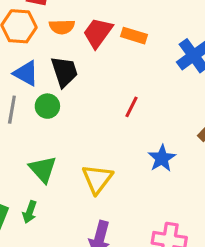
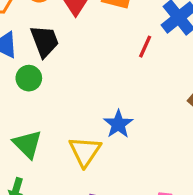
red line: (132, 107) -> (145, 47), moved
blue star: (162, 158) -> (118, 124), moved

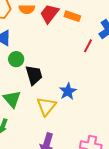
black trapezoid: (45, 41) -> (34, 75), moved

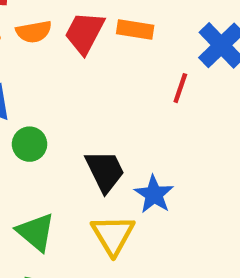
black trapezoid: (34, 75) -> (105, 171), moved

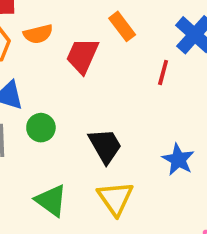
orange rectangle: (135, 30) -> (122, 26), turned 48
red trapezoid: (84, 33) -> (82, 56), moved
blue star: (154, 194) -> (178, 160), moved

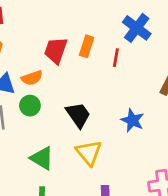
orange rectangle: (122, 26) -> (87, 46), moved, turned 60
orange semicircle: (38, 34) -> (32, 78), moved

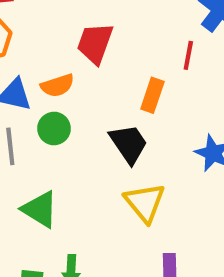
orange rectangle: (87, 46) -> (152, 95), moved
green triangle: (42, 158) -> (40, 209), moved

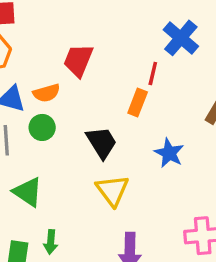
orange rectangle: (152, 95) -> (138, 103), moved

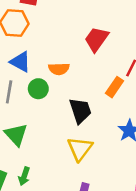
red trapezoid: (78, 60) -> (96, 39), moved
orange semicircle: (46, 93) -> (59, 69), moved

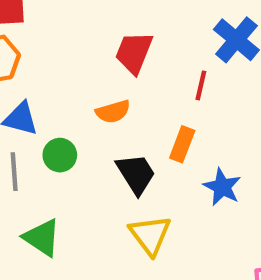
orange semicircle: (59, 69) -> (113, 112), moved
orange rectangle: (115, 87) -> (182, 144), moved

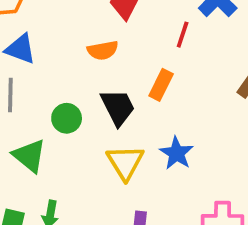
green circle: (60, 155) -> (67, 118), moved
blue star: (222, 187) -> (176, 153), moved

